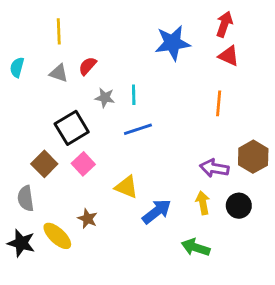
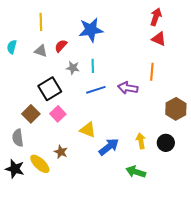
blue star: (173, 43) -> (91, 30), moved
purple arrow: (214, 168) -> (128, 88), moved

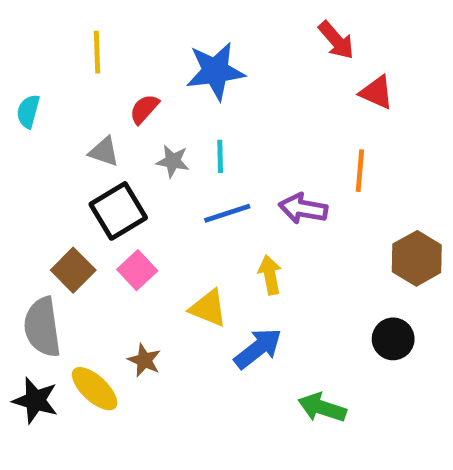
red arrow: (156, 17) -> (336, 40), moved, turned 120
gray triangle: (41, 51) -> (104, 152), moved
gray semicircle: (18, 138) -> (42, 327), size x1.4
yellow arrow: (141, 141) -> (270, 275), moved

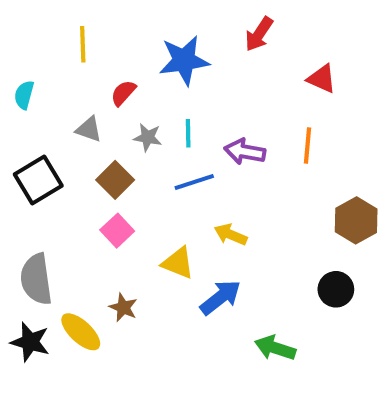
red arrow: (336, 40) -> (259, 34), moved, turned 75
purple arrow: (303, 209) -> (245, 152), moved
black square: (118, 211) -> (38, 180), moved
brown square: (73, 270) -> (115, 180), moved
yellow arrow: (270, 275) -> (231, 235), turned -56

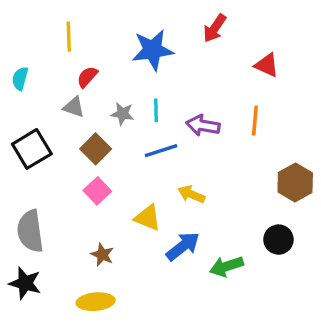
red semicircle: (123, 93) -> (87, 77), moved
yellow ellipse: (81, 332) -> (96, 302), moved, turned -48
green arrow: (275, 348) -> (226, 266), moved, turned -36

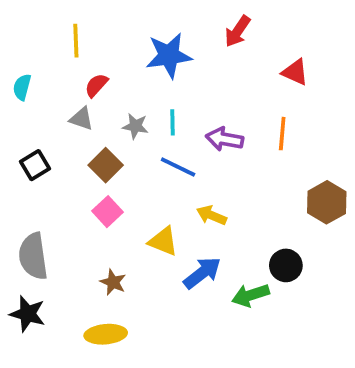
black square: (32, 149) -> (35, 165), size x0.7
blue line: (161, 151) -> (178, 167), turned 44
black circle: (278, 240) -> (286, 265), moved

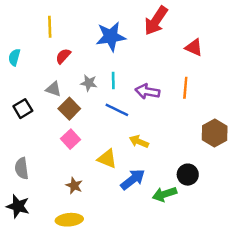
red arrow: (238, 31) -> (156, 21), size x1.4
gray triangle: (81, 119) -> (53, 89), moved
gray semicircle: (33, 256) -> (22, 168), size x0.7

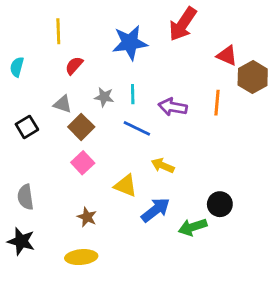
brown hexagon: (215, 133) -> (253, 77), moved

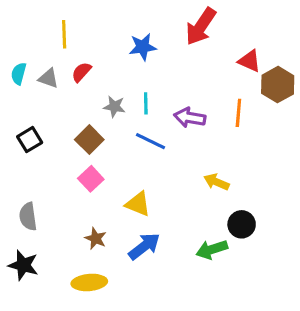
blue star: (130, 43) -> (143, 47), size x0.7
gray triangle: (63, 104) -> (48, 78), moved
yellow arrow: (163, 166) -> (216, 182), moved
blue arrow: (156, 210) -> (144, 246), moved

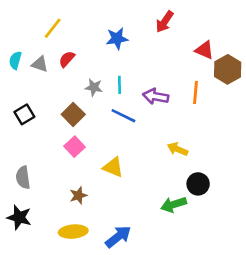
red arrow: (201, 26) -> (165, 22), size x0.7
yellow line: (64, 34) -> (53, 28), turned 40
brown star: (96, 238) -> (78, 196), turned 30
blue arrow: (144, 246) -> (118, 237), moved

